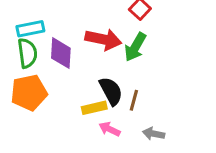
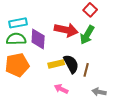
green semicircle: (27, 53) -> (16, 39), turned -84
yellow rectangle: (94, 108) -> (56, 64), moved
pink arrow: (109, 129) -> (61, 89), moved

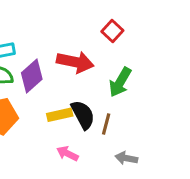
green arrow: (87, 35) -> (120, 82), moved
purple diamond: (38, 39) -> (32, 76), turned 45

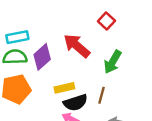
red arrow: (75, 62) -> (77, 46), turned -152
black semicircle: (83, 115) -> (76, 103), moved, turned 100

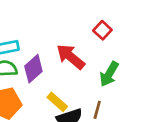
yellow rectangle: (64, 88) -> (57, 102), turned 54

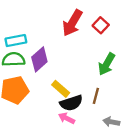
red arrow: (71, 57) -> (72, 23), moved, turned -100

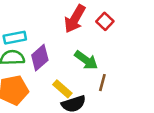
green arrow: (107, 64) -> (86, 60), moved, turned -85
brown line: (96, 96) -> (102, 83), moved

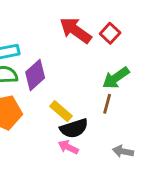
red arrow: (75, 19) -> (75, 30), turned 96
green arrow: (86, 60) -> (116, 78), moved, turned 110

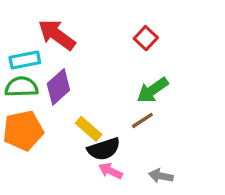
red arrow: (75, 30) -> (57, 35), moved
brown line: (107, 104) -> (142, 120), turned 42
pink arrow: (68, 147) -> (111, 171), moved

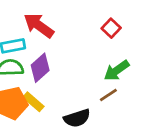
yellow rectangle: (89, 129) -> (33, 102), moved

